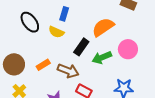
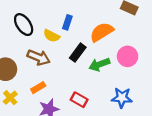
blue rectangle: (64, 14) -> (67, 22), moved
orange rectangle: (43, 65) -> (38, 88), moved
brown arrow: (68, 71) -> (39, 57), moved

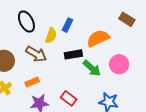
yellow semicircle: (51, 36) -> (51, 35), turned -105
black rectangle: (78, 53) -> (73, 54), turned 36
green arrow: (99, 64) -> (92, 68), turned -126

